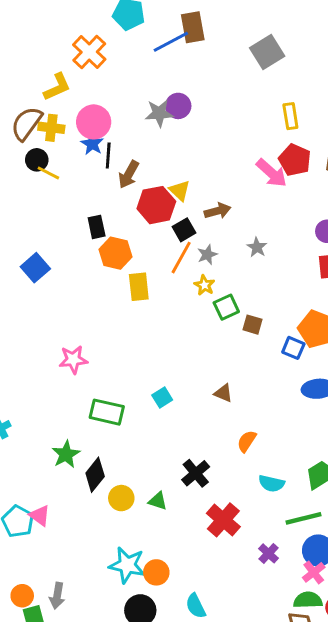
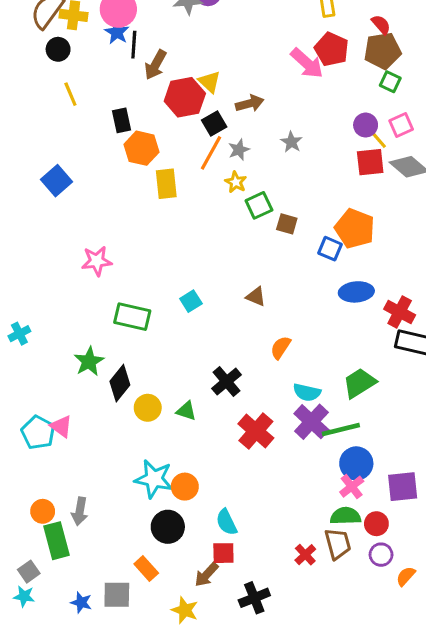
yellow line: (48, 173) -> (70, 94), moved, turned 40
blue square: (35, 268) -> (57, 181), moved
purple cross: (269, 553) -> (311, 422), moved, size x1.6

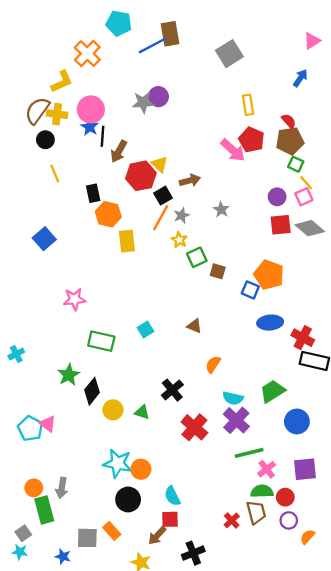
yellow line: (378, 139) -> (306, 183), moved
green line: (341, 429) -> (249, 453), moved
blue circle: (356, 463) -> (297, 421), moved
gray square: (117, 595) -> (87, 538), moved

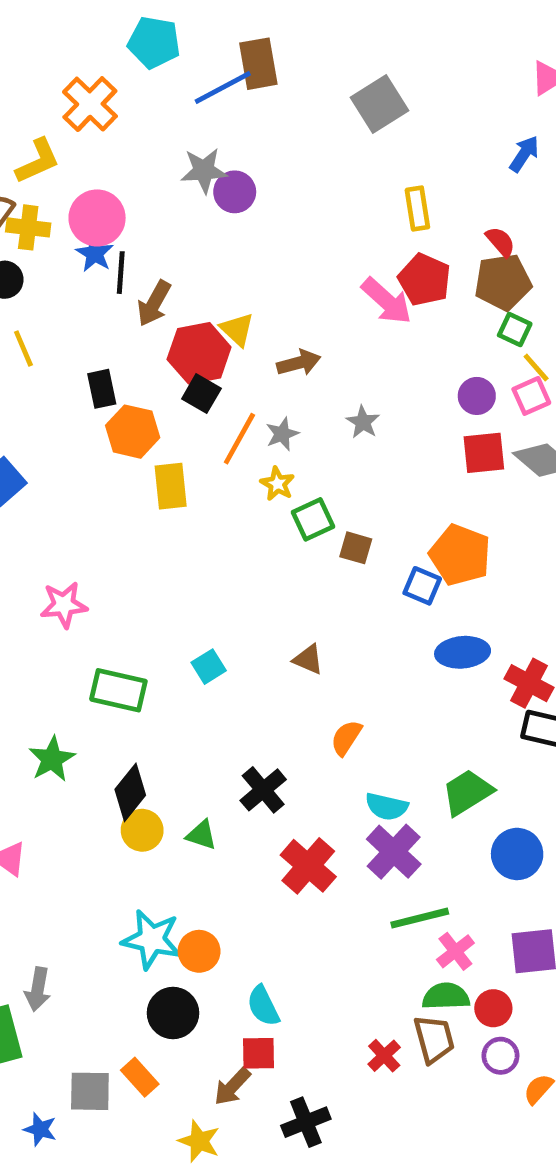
gray star: (143, 102) -> (204, 171), moved
black square: (163, 196) -> (201, 394), moved, turned -30
black diamond: (92, 391) -> (130, 792), moved

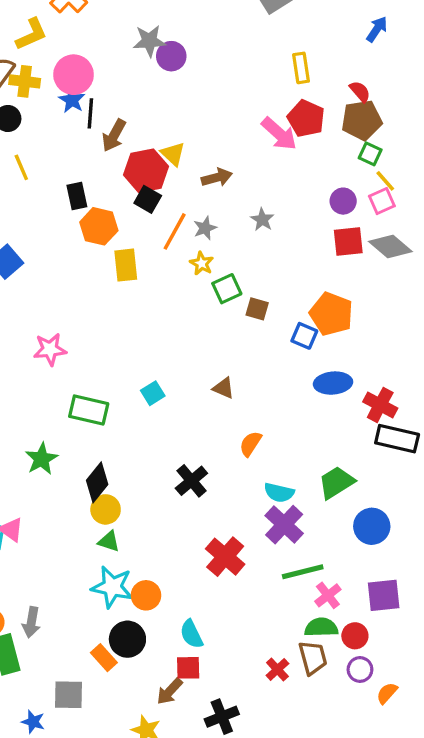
green triangle: (201, 835) -> (109, 541), moved
red cross: (308, 866) -> (225, 557), moved
orange rectangle: (140, 1077) -> (104, 658), moved

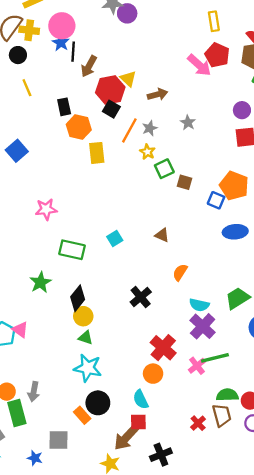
orange circle: (146, 595) -> (153, 374), moved
pink cross: (328, 595) -> (197, 366), moved
brown arrow: (170, 691) -> (126, 438), size x1.4

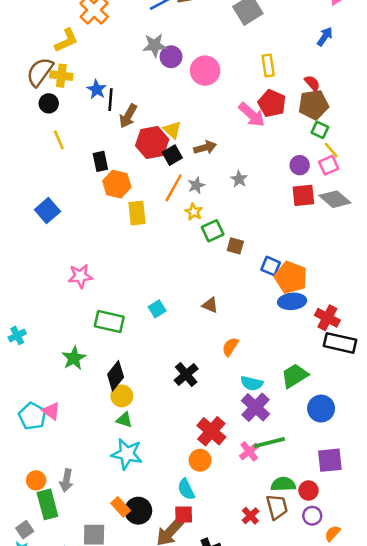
pink circle: (62, 26) -> (205, 71), moved
black square: (111, 109) -> (172, 155), moved, turned 30
orange pentagon: (234, 186) -> (291, 277), moved
black circle: (98, 403) -> (138, 511), moved

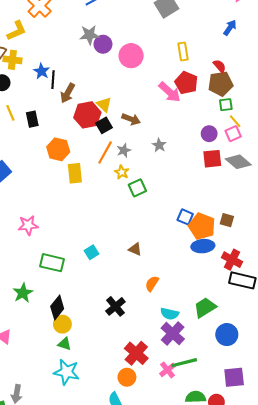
green square: (320, 130) -> (226, 105), turned -32
brown arrow: (205, 148) -> (131, 119), turned 36
black rectangle: (100, 161) -> (32, 119), moved
brown square: (235, 246) -> (227, 220), moved

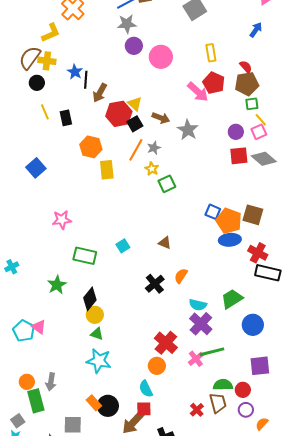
gray star: (89, 35) -> (127, 24), moved
gray star: (159, 145) -> (188, 130), moved, size x1.5
brown square: (227, 220) -> (253, 215), size x1.5
black cross: (115, 306) -> (155, 284), moved

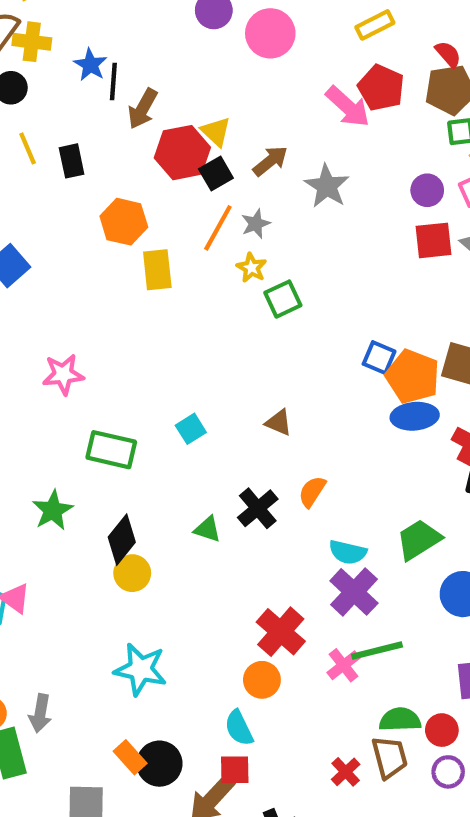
yellow rectangle: (211, 53) -> (375, 25), turned 72
brown arrow: (161, 118) -> (270, 161), turned -60
green triangle: (97, 334) -> (208, 529), moved

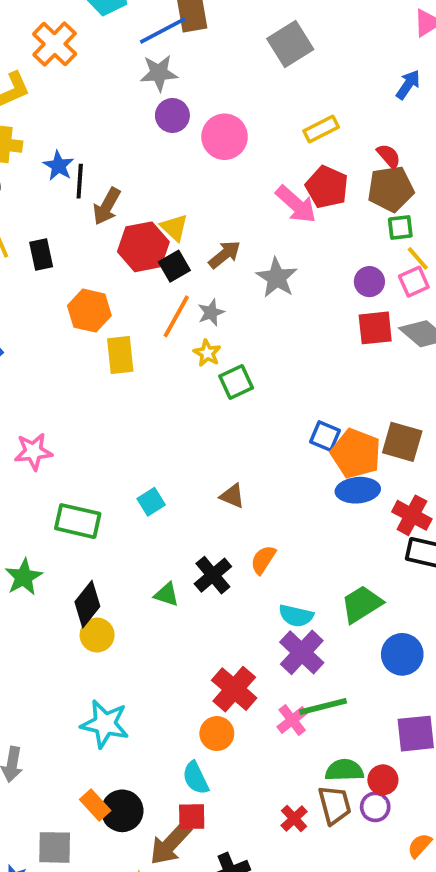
purple circle: (448, 772) -> (375, 807), moved

